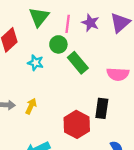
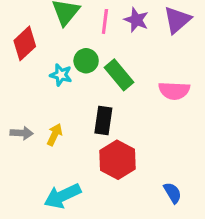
green circle: (58, 44) -> (86, 61), moved
black rectangle: (102, 108) -> (103, 120), moved

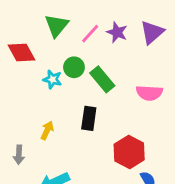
pink line: (105, 21) -> (90, 34), turned 35
red diamond: (25, 43) -> (22, 52), turned -76
gray arrow: (22, 133) -> (19, 155), moved, turned 90
red hexagon: (117, 160) -> (129, 152), moved

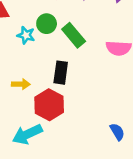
yellow arrow: (47, 130) -> (21, 84), turned 66
red hexagon: (129, 152) -> (49, 105), moved

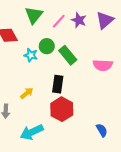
yellow arrow: (21, 84) -> (27, 93), turned -40
red hexagon: (49, 105) -> (62, 109), moved

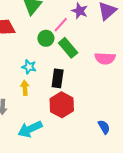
pink line: (59, 21) -> (61, 25), moved
cyan star: (31, 55) -> (29, 67), moved
yellow arrow: (27, 93) -> (25, 88), turned -56

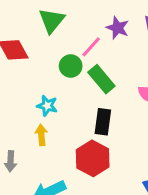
black rectangle: (58, 78) -> (103, 122), moved

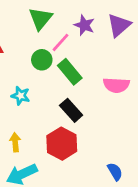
green triangle: (52, 21) -> (40, 19), moved
black rectangle: (103, 122) -> (71, 110), turned -50
yellow arrow: (41, 135) -> (15, 142), moved

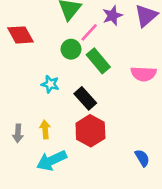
purple star: (84, 25) -> (112, 16), turned 30
black rectangle: (71, 110) -> (85, 98), moved

